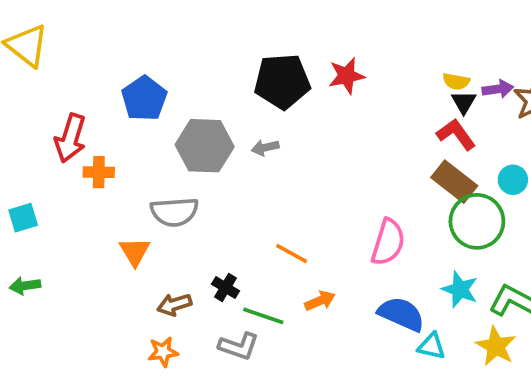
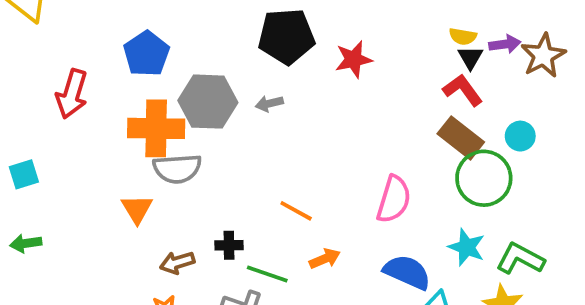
red star: (346, 76) -> (354, 59), moved
orange cross: (99, 172) -> (156, 128), moved, size x1.8
black cross: (225, 288) -> (229, 245), turned -32

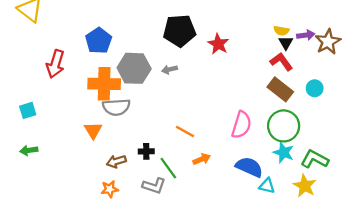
red star: (354, 59) -> (218, 44), turned -30
green circle: (484, 178) -> (284, 126), moved
green line: (267, 274) -> (168, 168), turned 35

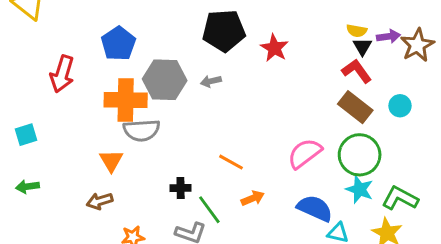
pink semicircle: (242, 125) -> (305, 153), turned -144
brown arrow: (116, 161) -> (100, 201), moved

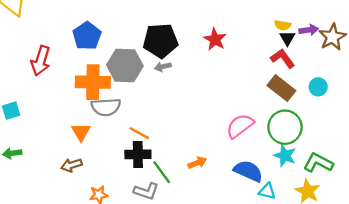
black pentagon: (224, 31) -> (160, 41), moved
orange line: (231, 162) -> (139, 133), moved
black cross: (181, 188) -> (138, 154), size x1.5

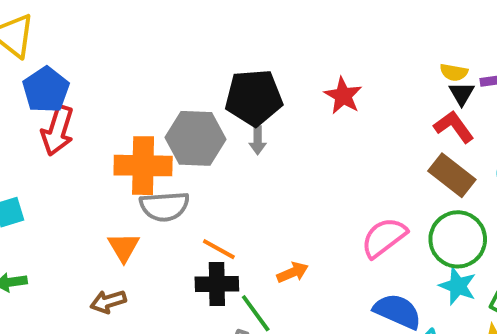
blue pentagon: (87, 36) -> (46, 90), moved
gray arrow: (163, 67) -> (258, 140), turned -77
orange arrow: (197, 163) -> (293, 272), moved

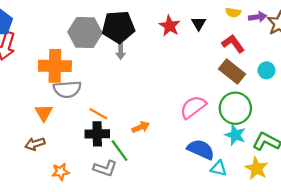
black triangle: (462, 94) -> (199, 24), moved
gray hexagon: (196, 138) -> (85, 32), moved

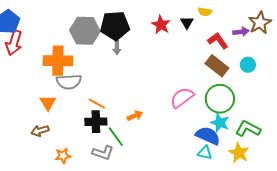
yellow semicircle: (233, 12) -> (205, 12), moved
purple arrow: (258, 17) -> (241, 32), moved
blue semicircle: (201, 149) -> (208, 136), moved

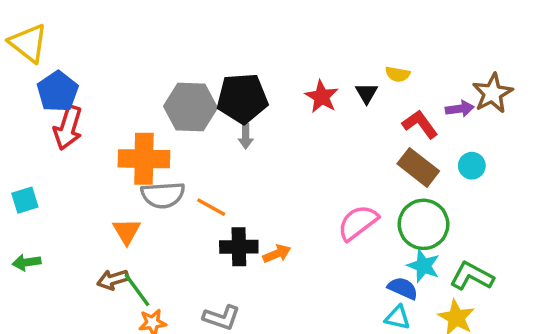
orange line: (97, 104) -> (211, 207), moved
black cross: (96, 122) -> (239, 247), moved
blue semicircle: (208, 136) -> (403, 288), size x0.7
green line: (116, 137) -> (137, 290), moved

